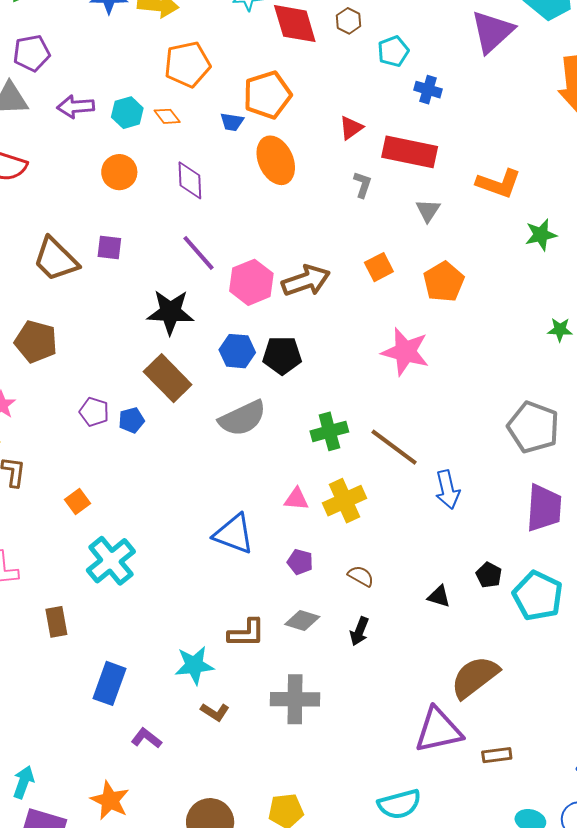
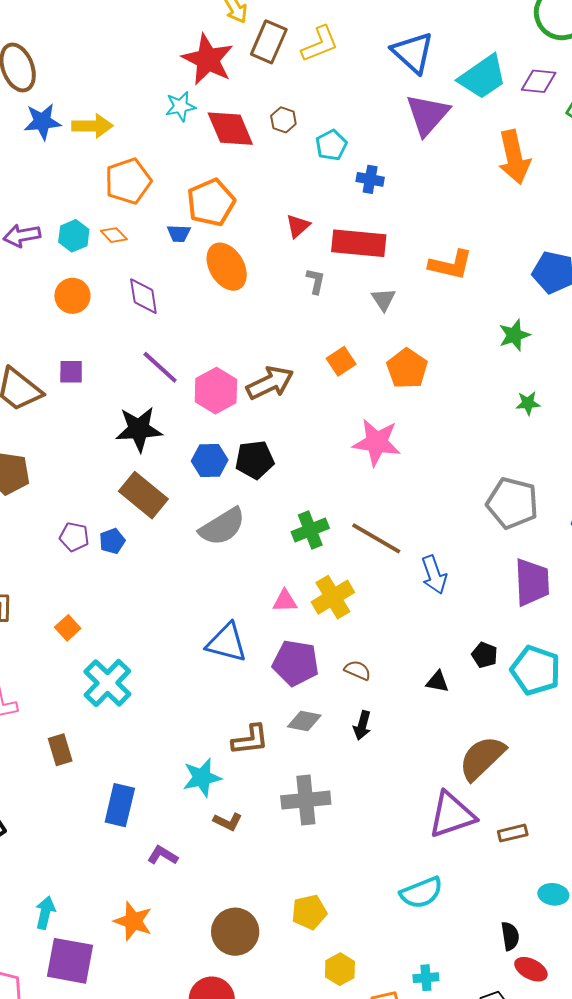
green star: (541, 235) -> (514, 335), moved
purple pentagon: (300, 562) -> (296, 663), size x1.8

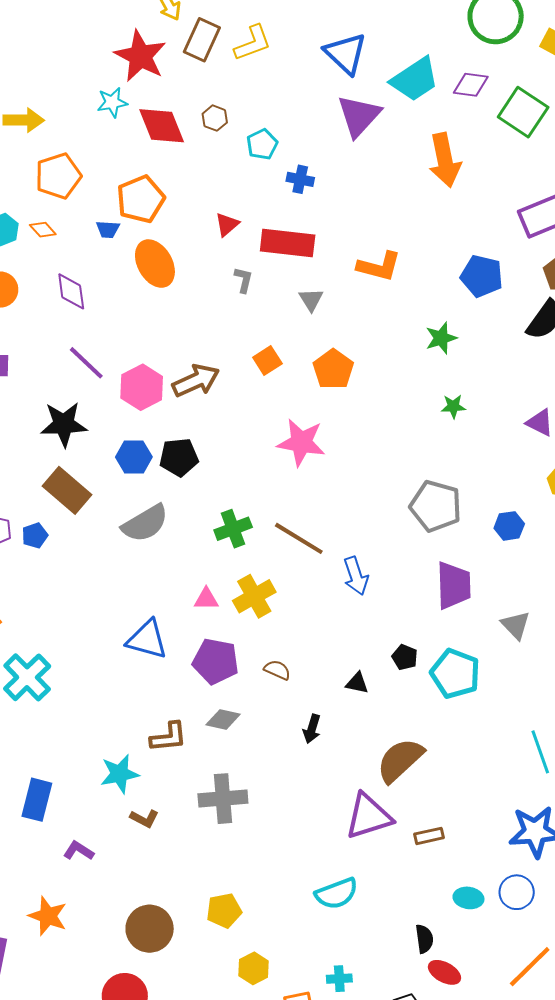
black arrow: (362, 725) -> (312, 729), moved

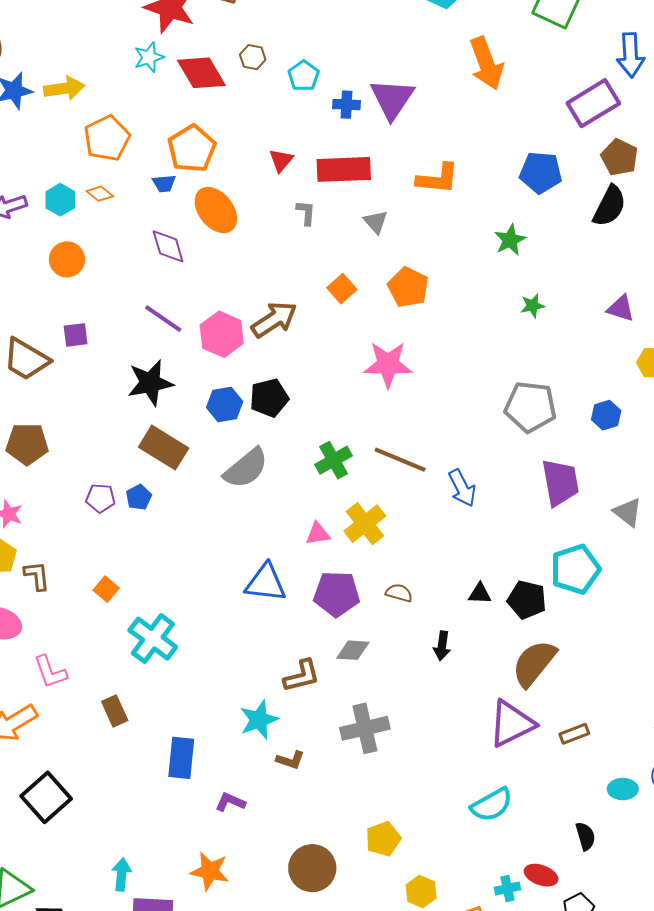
purple triangle: (359, 116) -> (392, 99), moved
purple diamond: (71, 291) -> (168, 246), moved
black pentagon: (405, 657) -> (527, 600), moved, size x1.5
cyan pentagon: (455, 674) -> (575, 569), turned -30
red ellipse: (444, 972) -> (541, 875), moved

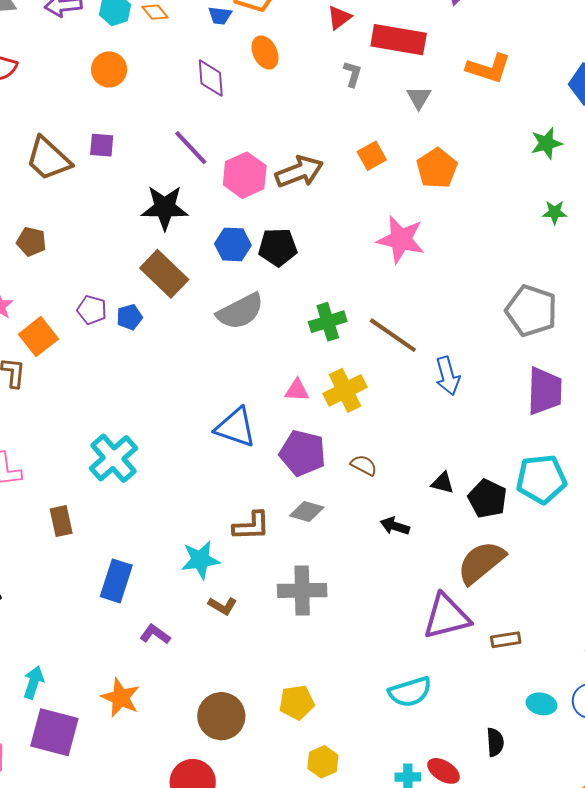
orange ellipse: (216, 210) -> (265, 52), size x0.7
brown pentagon: (27, 444) -> (31, 242), size x0.7
orange square: (106, 589) -> (38, 337), moved, size x1.5
black arrow: (442, 646) -> (395, 526), turned 88

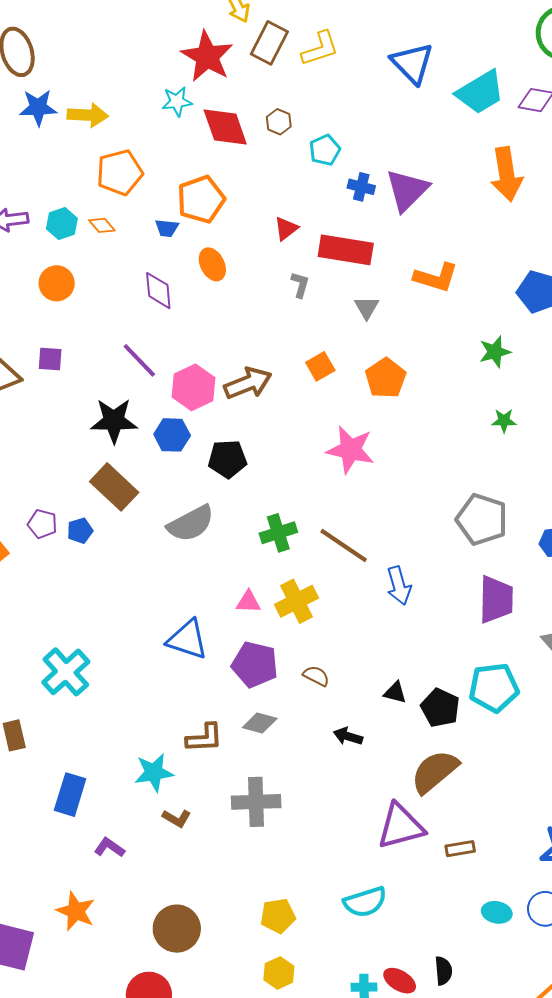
blue hexagon: (233, 244) -> (172, 435), moved
yellow pentagon: (297, 702) -> (278, 916), moved
black semicircle: (495, 742) -> (443, 971), moved

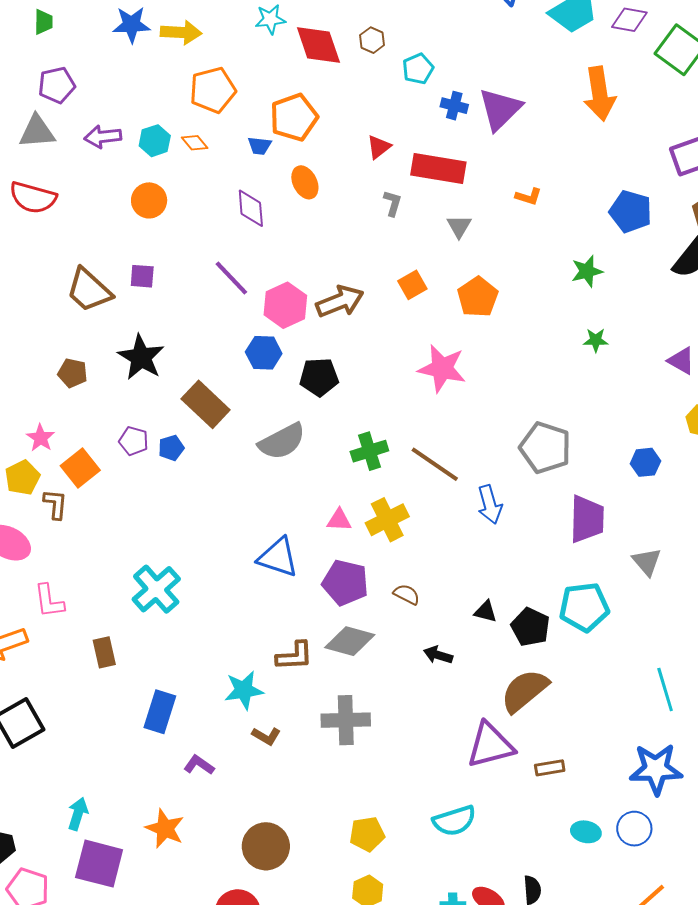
orange L-shape: (436, 277) -> (528, 197), size x0.6
black star: (114, 421) -> (141, 357), moved, turned 30
gray pentagon: (482, 519) -> (545, 448), moved
gray diamond: (260, 723) -> (350, 641), size x1.4

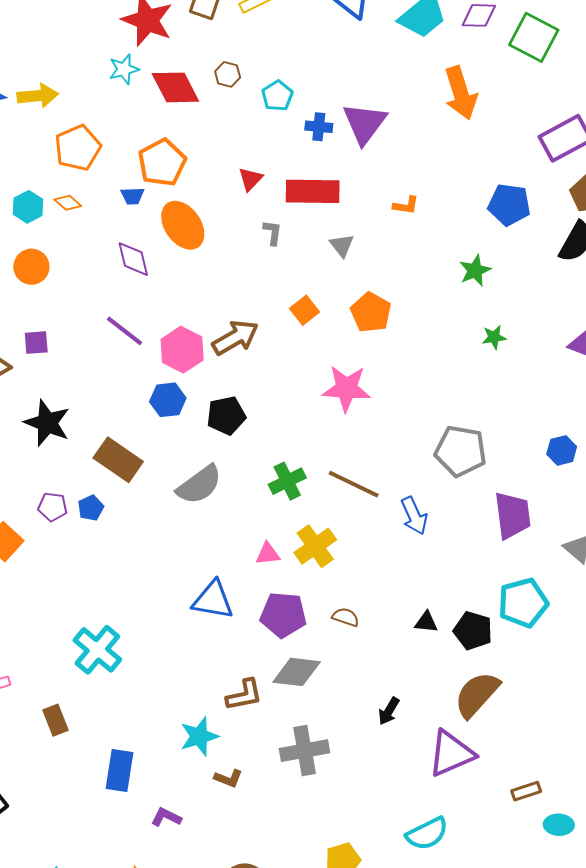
orange ellipse: (305, 182) -> (183, 225), size x1.5
black arrow: (438, 655) -> (389, 711), moved, turned -68
brown rectangle: (550, 768) -> (526, 791), moved

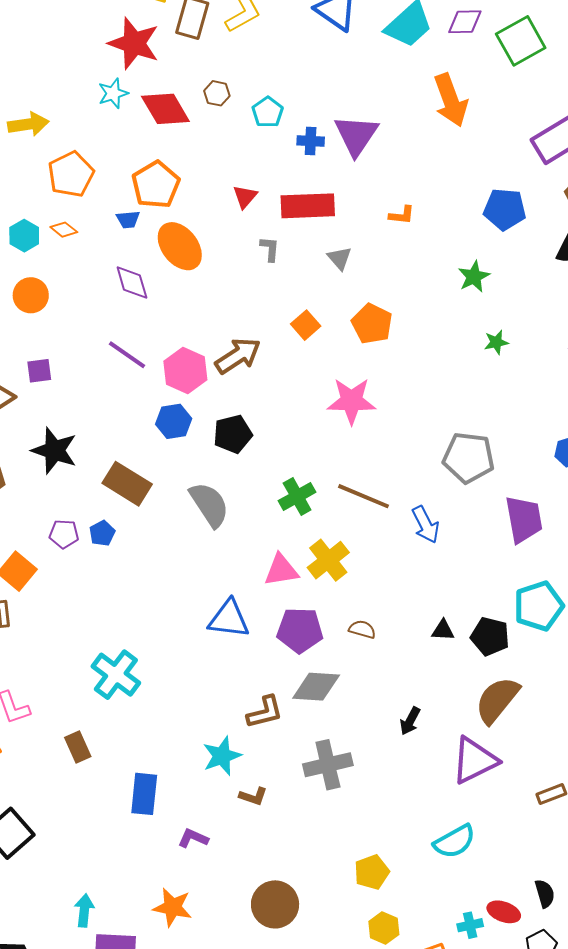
green square: (534, 37) -> (521, 41), turned 36
gray semicircle: (199, 485) -> (209, 505), turned -84
pink triangle: (268, 554) -> (281, 570), size x1.4

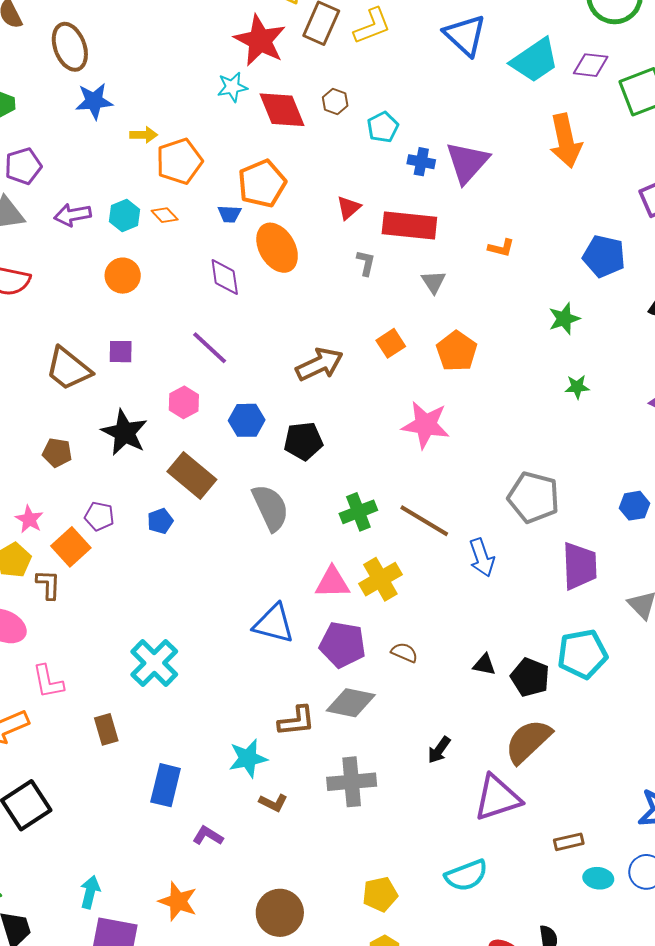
yellow arrow: (28, 124) -> (144, 135), moved, size x0.7
pink hexagon: (185, 370) -> (184, 402), moved, size x0.7
purple pentagon: (64, 534) -> (99, 516), moved

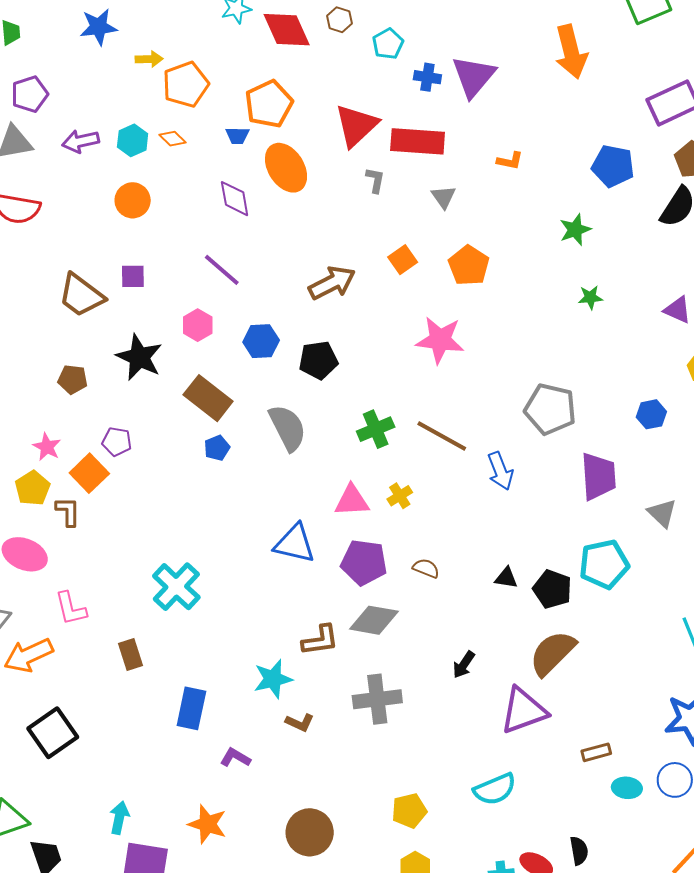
red triangle: (349, 208) -> (356, 125), size x1.8
blue pentagon: (160, 521) -> (217, 448), moved
yellow cross: (380, 579) -> (400, 496), size x0.6

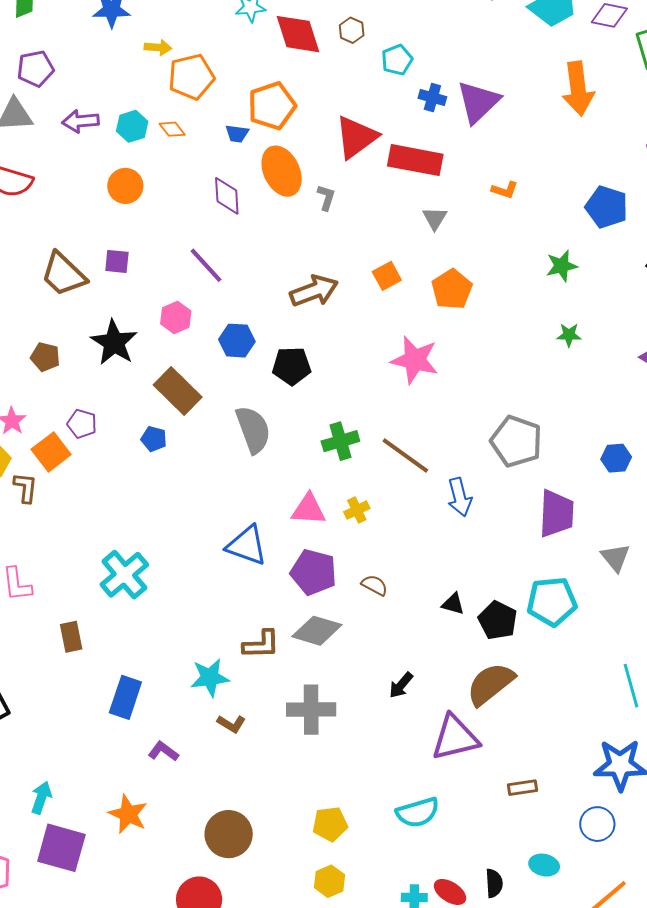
gray L-shape: (375, 180) -> (326, 198), moved
blue pentagon: (217, 448) -> (154, 439), moved, turned 30
cyan ellipse: (627, 788) -> (544, 865), moved

